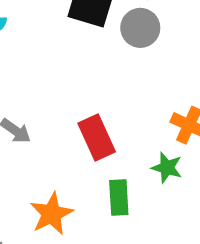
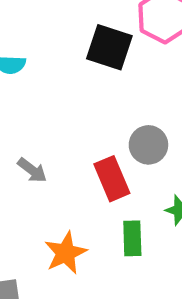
gray circle: (140, 28) -> (148, 145), moved

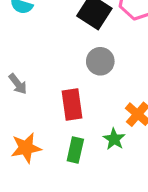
gray circle: (148, 145) -> (100, 61), moved

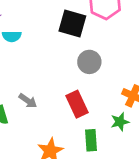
green star: (114, 139) -> (120, 122), turned -30

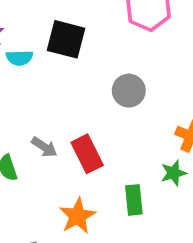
black square: (72, 23) -> (66, 39), moved
red rectangle: (77, 104) -> (87, 154), moved

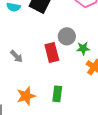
red rectangle: (87, 154) -> (52, 52), moved
green star: (174, 173) -> (83, 48), moved

